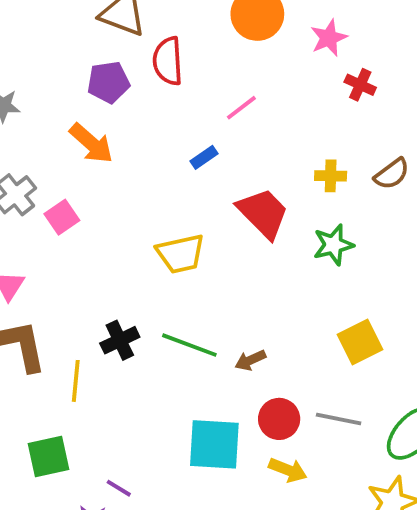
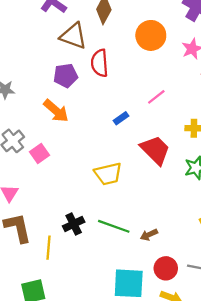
pink line: (241, 108) -> (156, 97), moved

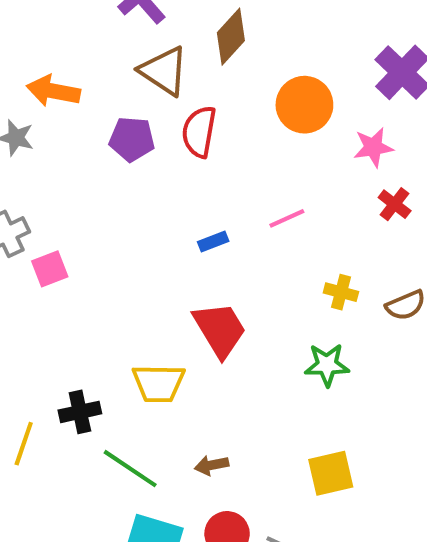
orange arrow: (56, 111) -> (53, 91), moved, turned 136
red trapezoid: (155, 150) -> (220, 329), moved
yellow trapezoid: (108, 174) -> (158, 383), moved
green line: (114, 226) -> (130, 469), moved

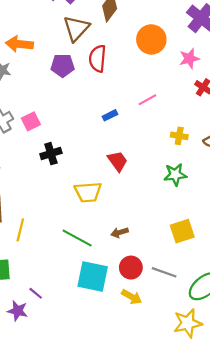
brown triangle: (164, 71) -> (76, 28), turned 44
pink square: (50, 269) -> (31, 121), moved
red trapezoid: (220, 329) -> (118, 161), size x0.7
black cross: (80, 412) -> (51, 154), moved

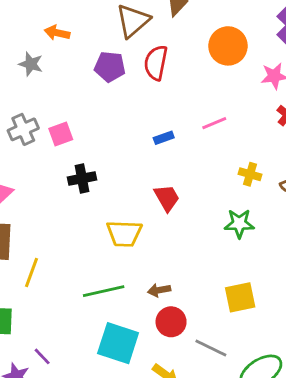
orange arrow: (19, 44) -> (57, 33), size x0.7
green line: (77, 238) -> (104, 291), turned -48
red circle: (131, 268) -> (171, 322), moved

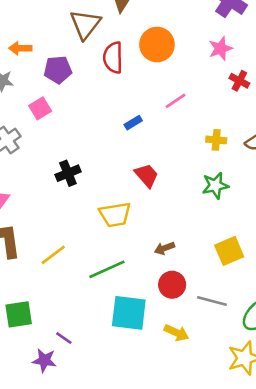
orange circle: (228, 46) -> (157, 45), moved
purple pentagon: (110, 67) -> (58, 70), moved
pink square: (61, 134) -> (40, 108), moved
yellow line: (31, 273) -> (53, 255), moved, turned 44
brown arrow: (159, 290) -> (164, 248), moved

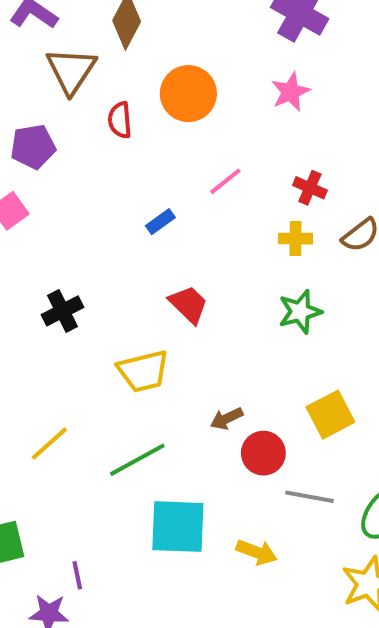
red semicircle: (113, 58) -> (120, 120), size x0.7
red cross: (239, 81) -> (310, 188), moved
red circle: (172, 285) -> (263, 453), moved
purple line: (64, 338) -> (77, 575), turned 48

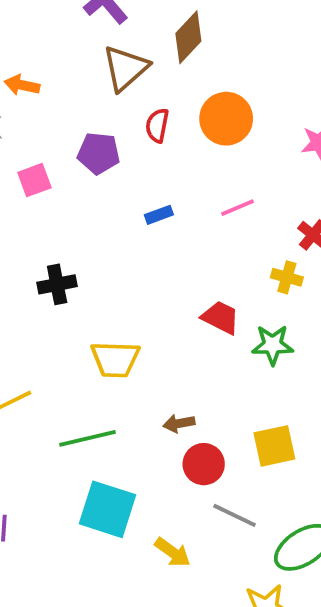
purple pentagon: (33, 147) -> (99, 153), moved
blue rectangle: (160, 222) -> (159, 215), moved
red trapezoid: (189, 304) -> (221, 317), moved, turned -33

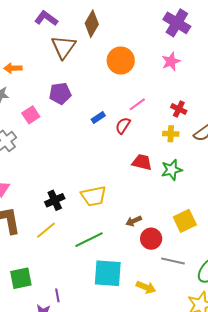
red semicircle: (157, 125) -> (123, 126), moved, turned 36
black cross: (57, 284) -> (55, 200), moved

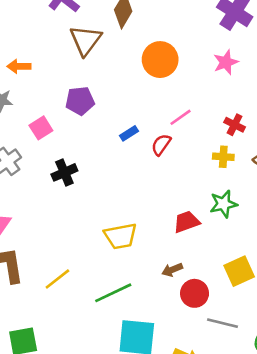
red trapezoid: (142, 162) -> (186, 222), moved, turned -35
black cross: (55, 200) -> (64, 172), moved

